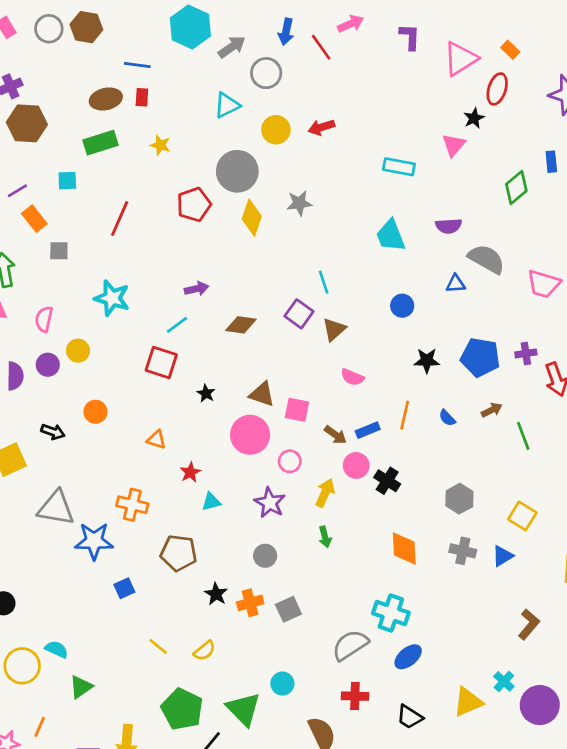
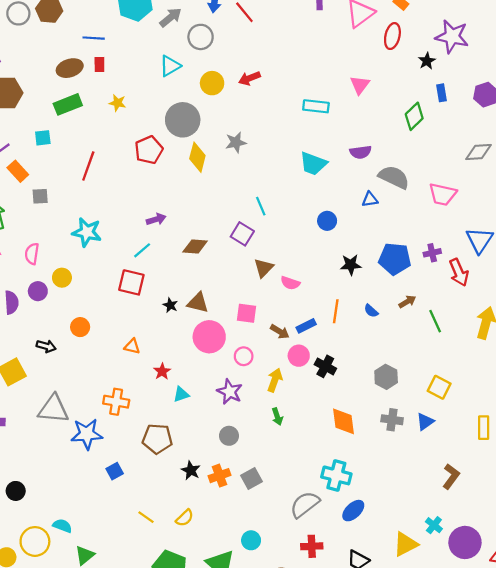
black star: (474, 118) -> (427, 61), moved
cyan trapezoid: (391, 236) -> (313, 164), turned -44
brown triangle: (334, 329) -> (264, 268), moved
brown triangle: (262, 394) -> (198, 303), moved

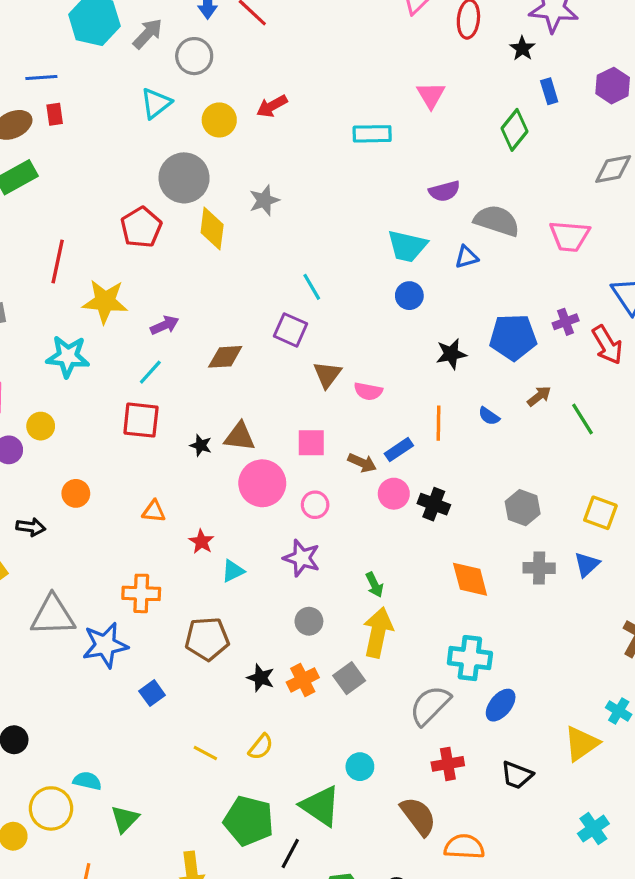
yellow star: (117, 103) -> (105, 301), moved, size x1.8
cyan trapezoid: (313, 164) -> (407, 246), moved
yellow arrow: (275, 380) -> (378, 632), moved, size x1.4

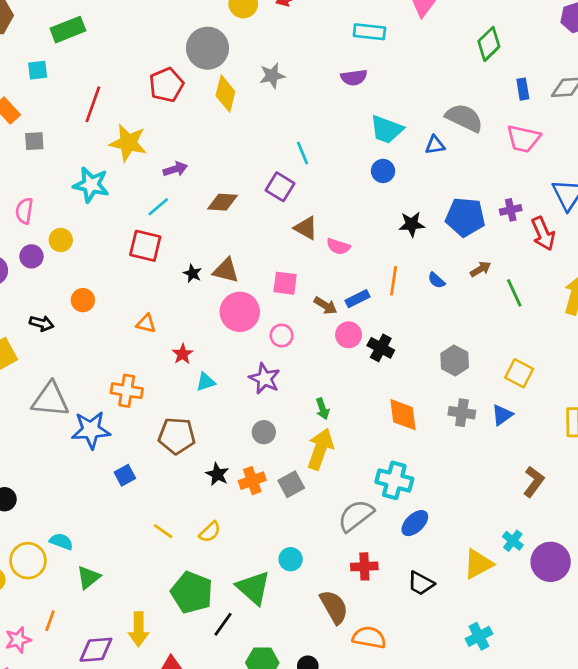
blue rectangle: (549, 91) -> (523, 89), moved
purple semicircle: (444, 191) -> (354, 77), moved
brown triangle: (327, 375) -> (306, 228), turned -45

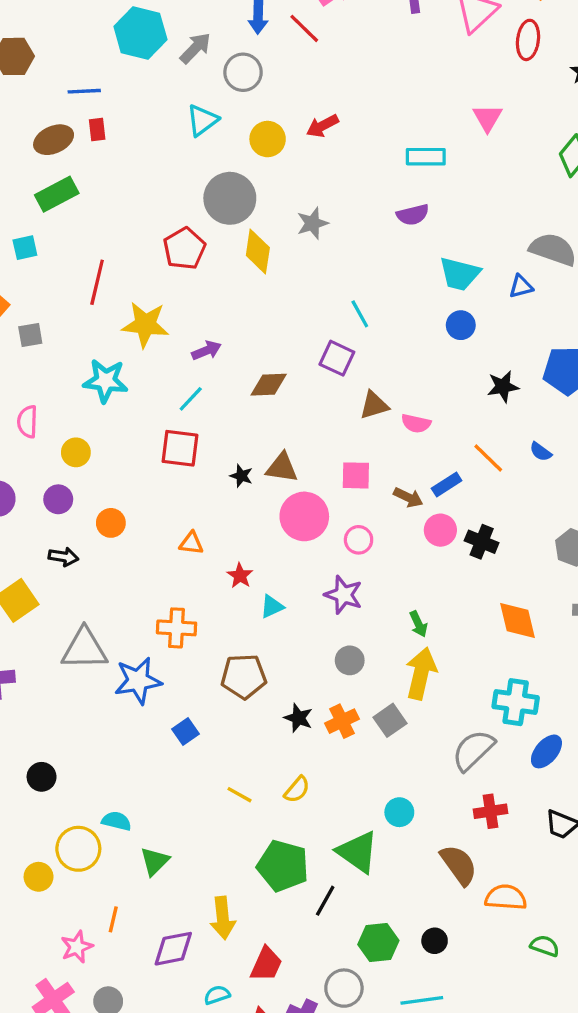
brown triangle: (306, 228) -> (374, 405), turned -40
purple circle: (31, 256) -> (58, 499), moved
orange line: (394, 281) -> (488, 458), turned -48

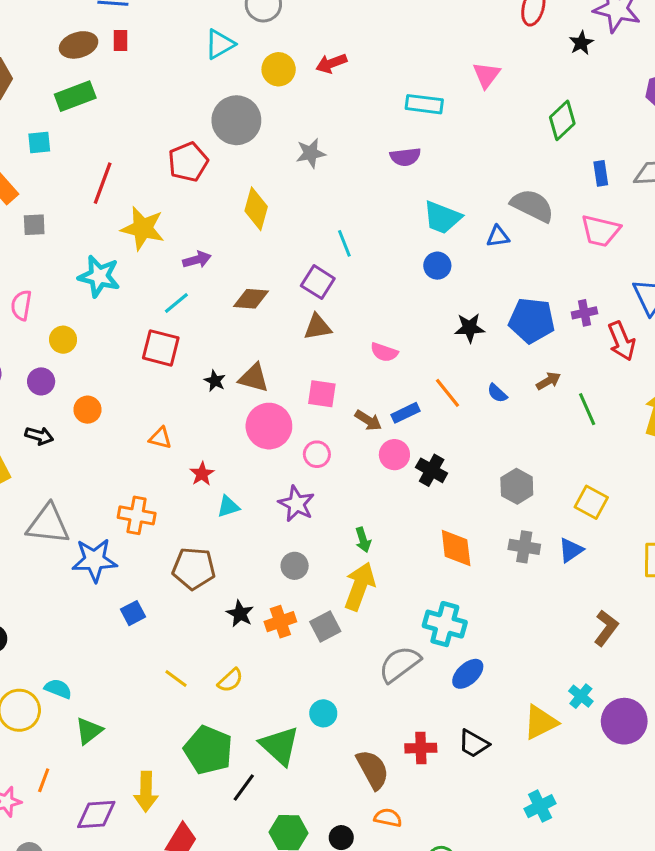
yellow diamond: (258, 251) -> (256, 209), moved
brown triangle: (374, 405) -> (318, 327), moved
red cross: (490, 811) -> (421, 748), moved
orange semicircle: (506, 897) -> (388, 818), moved, size x0.7

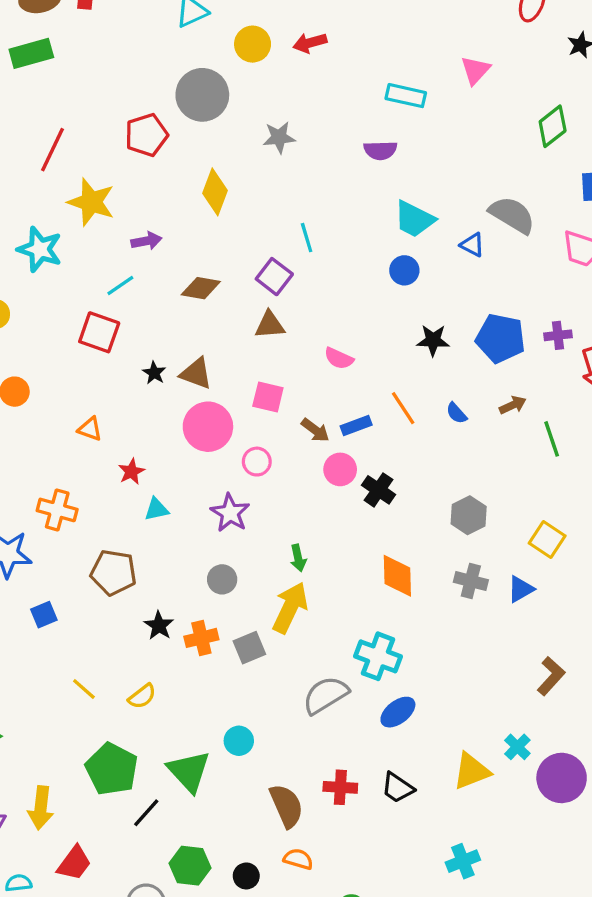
blue triangle: (498, 236) -> (472, 245), turned 30

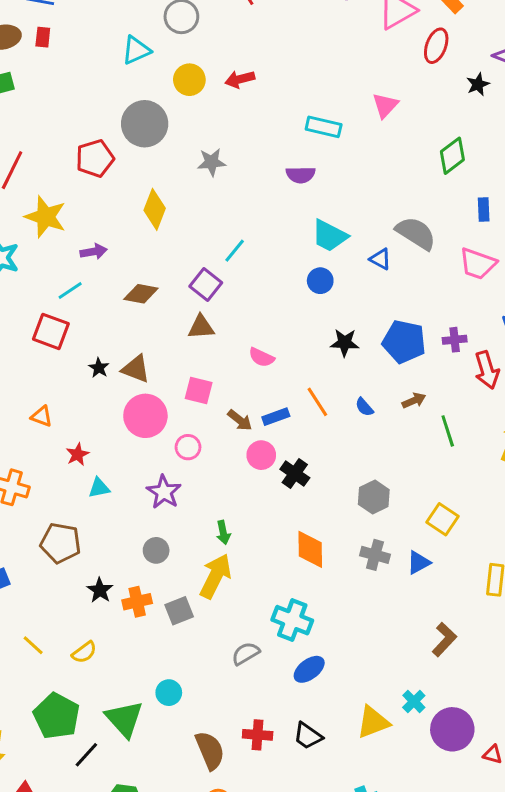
cyan line: (307, 238) -> (235, 251), turned 55
gray semicircle: (326, 695) -> (246, 654), size x0.7

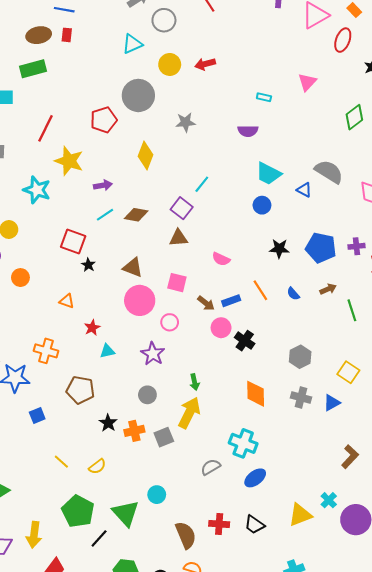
cyan rectangle: (324, 127) -> (264, 97), size x0.6
cyan line: (70, 291) -> (105, 215), moved
black star: (99, 368) -> (88, 265), moved

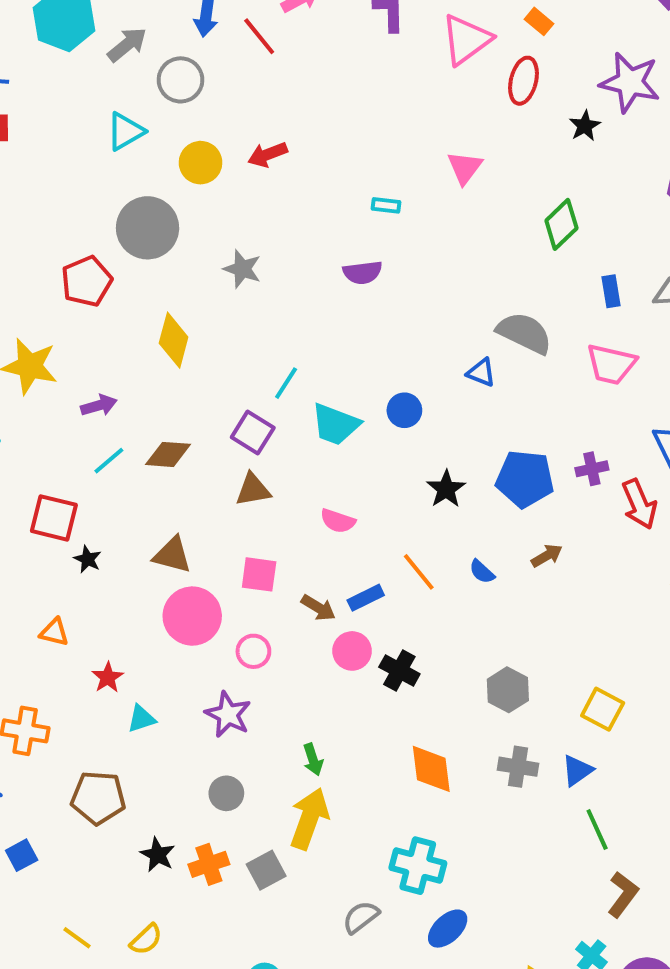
gray star: (185, 122) -> (242, 269), turned 30
cyan trapezoid: (268, 174) -> (335, 424), moved
black star: (279, 249) -> (446, 489), turned -30
green line: (352, 310) -> (597, 829), moved
brown L-shape: (350, 457) -> (623, 894), moved

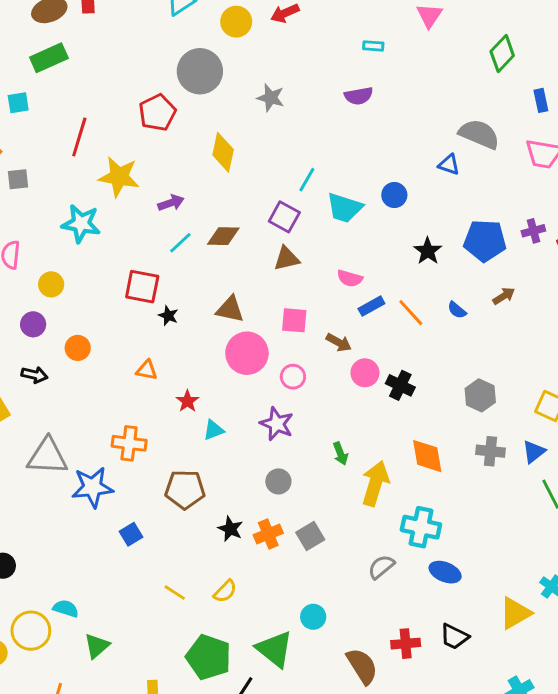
blue rectangle: (366, 598) -> (371, 306), moved
yellow arrow: (309, 819) -> (375, 483), moved
blue ellipse: (448, 929) -> (445, 572), turned 68

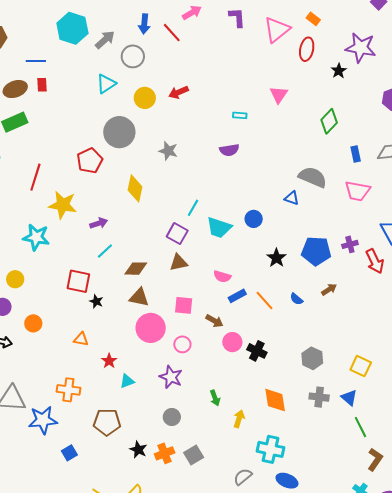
brown diamond: (223, 236) -> (136, 269), moved
blue triangle: (534, 452) -> (349, 398), turned -42
yellow arrow: (375, 483) -> (239, 419), size x0.6

